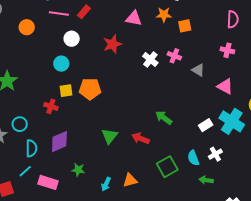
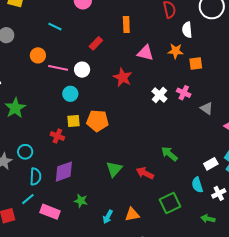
pink line: (59, 14) -> (58, 68), moved
red star: (112, 44) -> (123, 77), turned -30
cyan semicircle: (193, 158) -> (197, 185), moved

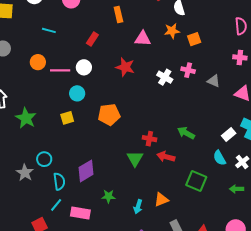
yellow square: (73, 121) -> (67, 118), moved
red cross: (57, 136) -> (149, 139), moved
green square: (170, 203) -> (196, 181), turned -30

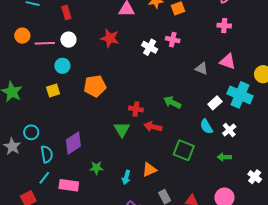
red rectangle: (92, 39) -> (66, 13), moved, turned -48
gray triangle: (214, 81) -> (201, 69), moved

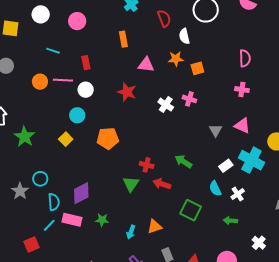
pink line: (45, 43) -> (63, 80), moved
gray triangle: (201, 69) -> (215, 130), turned 32
yellow square: (53, 90) -> (66, 139), turned -32
pink rectangle: (69, 185) -> (72, 220), moved

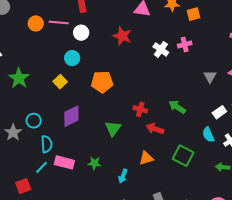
pink cross: (189, 99) -> (185, 44), turned -32
green triangle: (131, 184) -> (113, 128), moved
purple diamond: (81, 193) -> (71, 116), moved
orange triangle: (155, 226) -> (146, 158), moved

